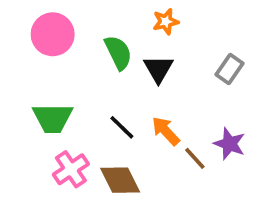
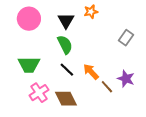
green semicircle: (118, 53) -> (65, 45), moved
black triangle: (158, 69) -> (66, 21), moved

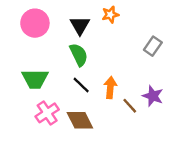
orange arrow: (91, 72) -> (110, 87), turned 48

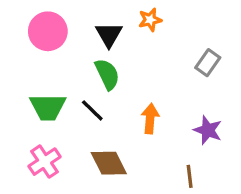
black line: (81, 85) -> (92, 110), moved
brown line: (130, 106) -> (190, 176), moved, turned 35
pink cross: (47, 113) -> (45, 162), moved

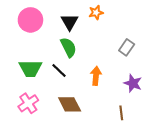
gray rectangle: (208, 63) -> (127, 47), moved

